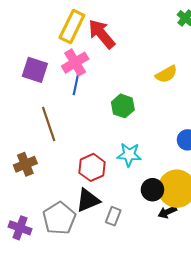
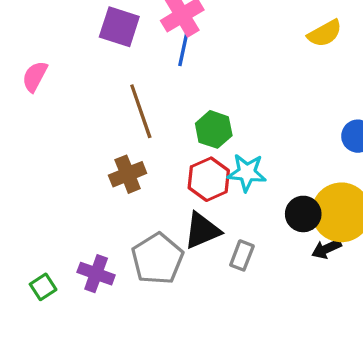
green hexagon: (123, 106) -> (214, 129), moved
cyan star: (129, 155) -> (247, 173), moved
brown cross: (25, 164) -> (128, 174), moved

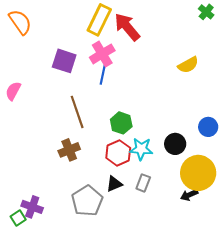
black circle: (303, 214) -> (175, 144), moved
black triangle: (202, 231) -> (114, 184), size x0.7
gray rectangle: (242, 255) -> (143, 183), moved
purple cross: (96, 274) -> (32, 207), moved

